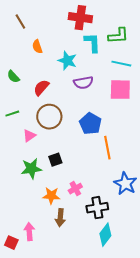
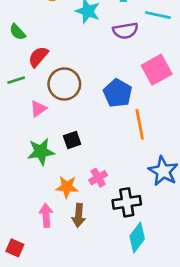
purple semicircle: (83, 83) -> (125, 31), moved
red semicircle: (41, 88) -> (38, 57), moved
pink square: (120, 90) -> (157, 70), moved, turned -30
pink arrow: (29, 232) -> (46, 215), moved

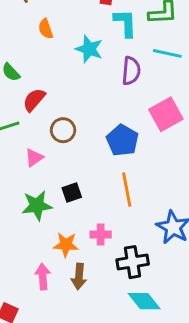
purple semicircle: (125, 31) -> (131, 71), turned -75
brown circle: (64, 84) -> (63, 130), size x0.7
orange line: (140, 124) -> (127, 190), moved
pink cross: (98, 178) -> (101, 234), turned 30
cyan diamond: (137, 237) -> (144, 301), turned -76

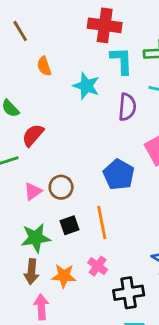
brown circle: (63, 130) -> (61, 187), moved
orange line: (127, 190) -> (102, 222), moved
pink cross: (101, 234) -> (98, 266), turned 36
brown arrow: (79, 276) -> (31, 272), moved

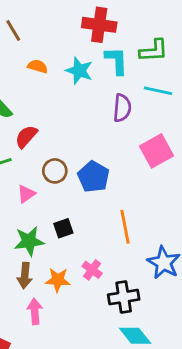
orange semicircle: (44, 66) -> (38, 66), turned 126
cyan star: (86, 86) -> (79, 71), moved
blue pentagon: (119, 175) -> (94, 177), moved
brown circle: (61, 187) -> (55, 171), moved
orange line: (102, 222) -> (125, 227), moved

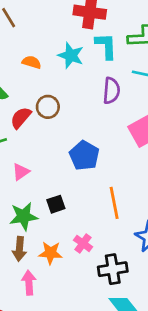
orange semicircle: (38, 66) -> (32, 62), moved
brown circle: (55, 171) -> (48, 107), moved

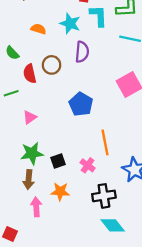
purple semicircle: (111, 91) -> (82, 52), moved
red semicircle: (21, 118) -> (30, 74), turned -54
black square: (56, 204) -> (58, 161), moved
pink cross: (83, 243) -> (88, 165), moved
orange star: (51, 253) -> (60, 192), moved

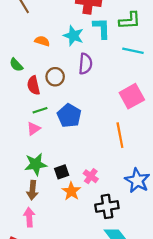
green line: (11, 93) -> (40, 110), moved
blue pentagon: (81, 104) -> (69, 116), moved
orange line: (105, 142) -> (120, 135), moved
orange star: (60, 192) -> (71, 191), moved, turned 30
pink arrow: (36, 207) -> (29, 217), moved

